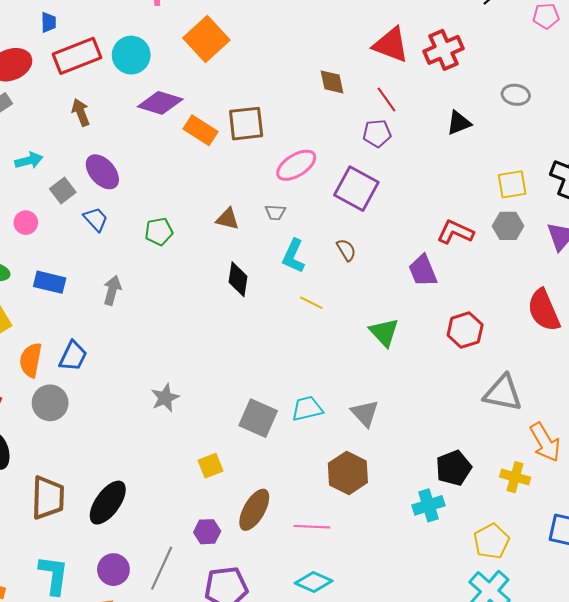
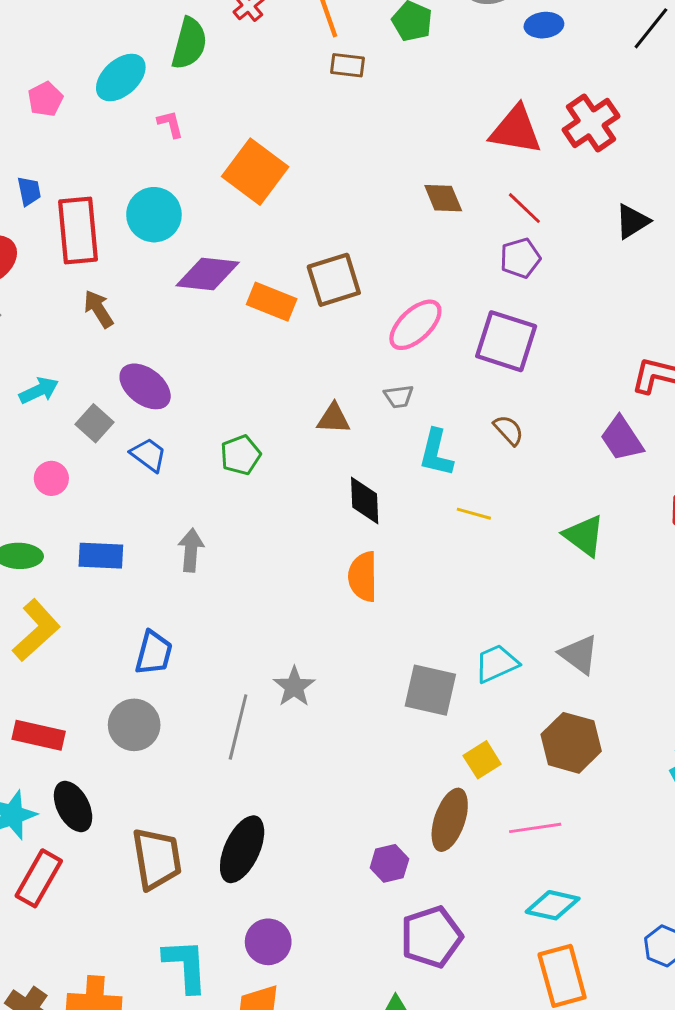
red rectangle: (77, 56) -> (78, 230), turned -63
orange semicircle: (31, 360) -> (363, 577), moved
yellow square: (211, 466) -> (482, 760), moved
gray line: (162, 568) -> (238, 727), moved

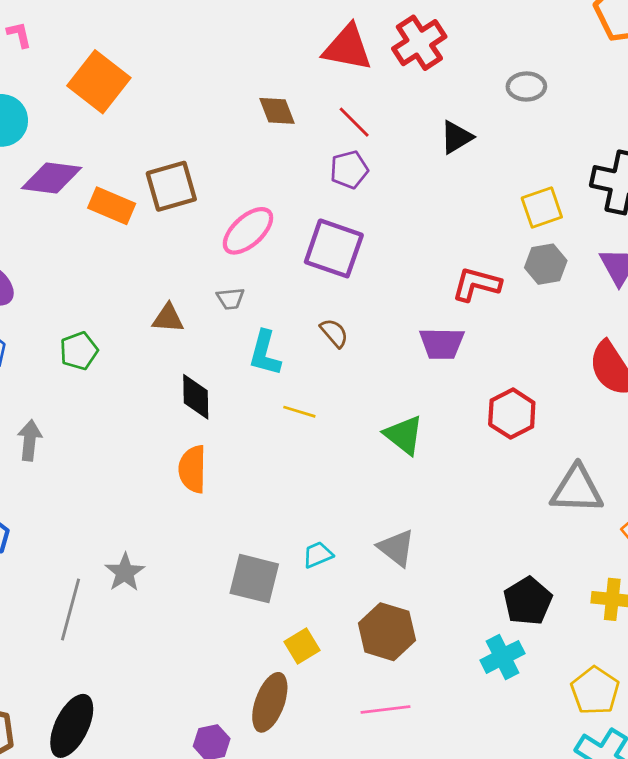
purple trapezoid: (622, 439) -> (442, 344), turned -57
cyan trapezoid: (497, 664) -> (318, 555), size x0.7
pink line: (535, 828) -> (385, 709), moved

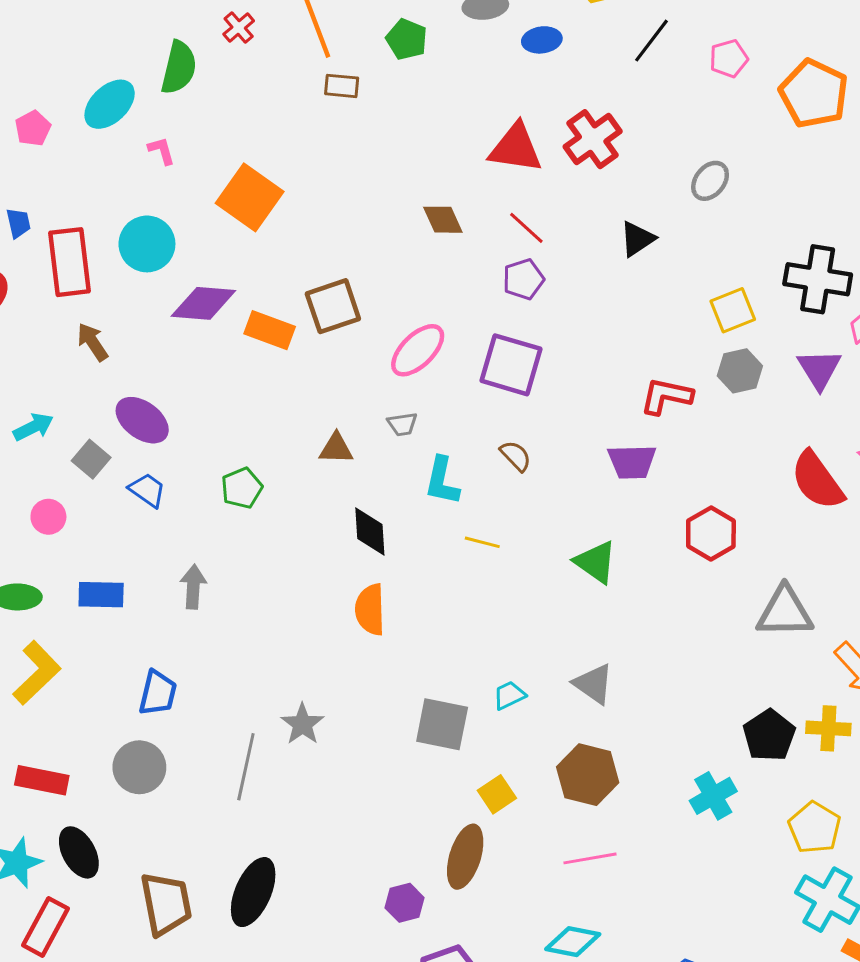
gray ellipse: (526, 87) -> (710, 181), turned -48
black pentagon: (528, 601) -> (769, 735), moved

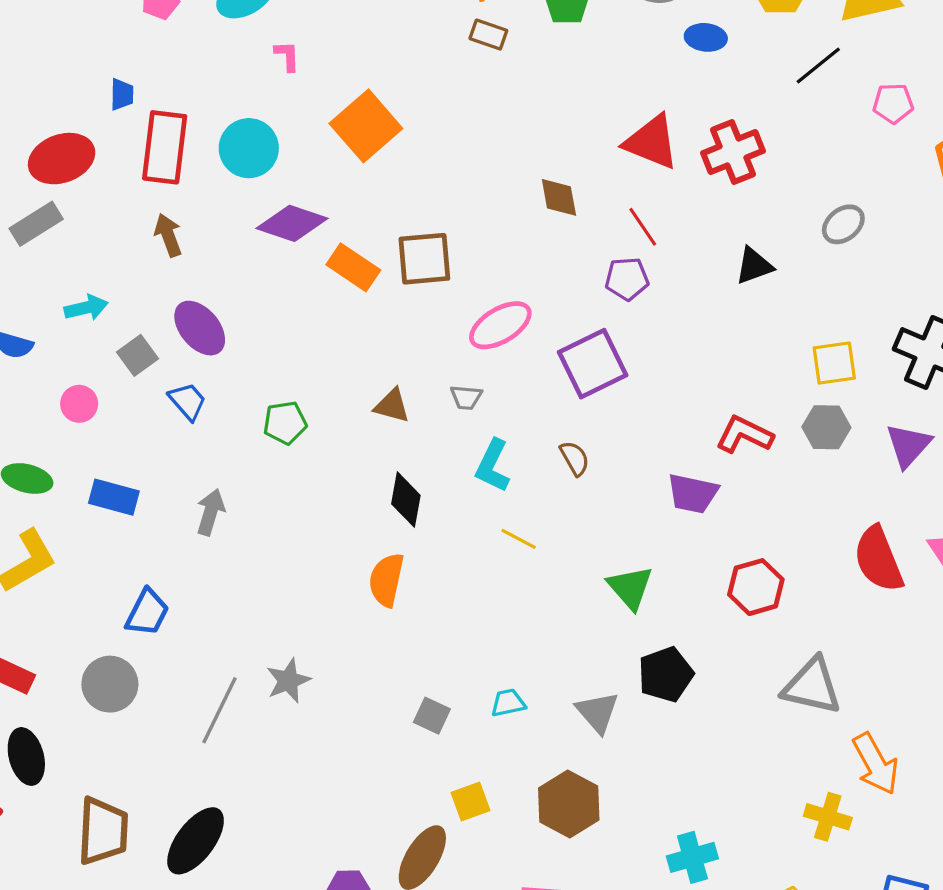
purple square: (511, 365) -> (593, 364), turned 34
gray square: (442, 724) -> (432, 716), size x0.6
black pentagon: (769, 735) -> (666, 674), moved

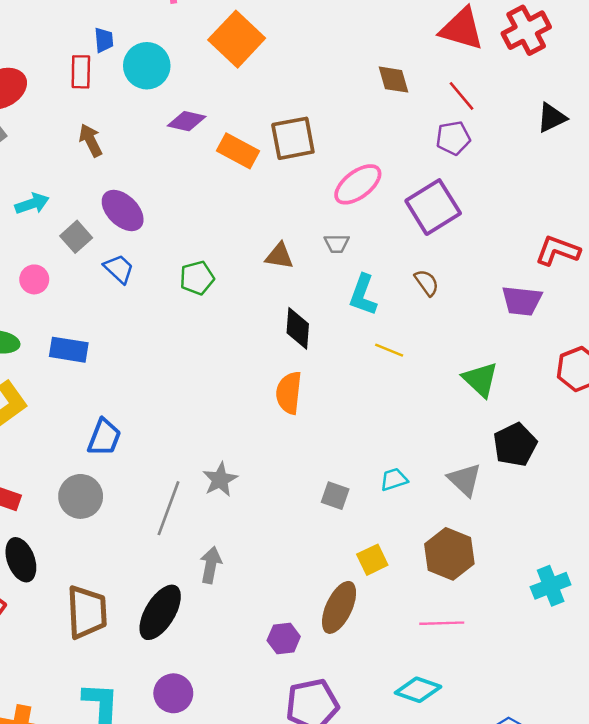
blue trapezoid: (122, 94) -> (104, 40), moved
red rectangle: (165, 147) -> (81, 72), size x0.6
purple diamond: (292, 223) -> (187, 121), size x0.7
gray arrow: (210, 512) -> (211, 565), moved

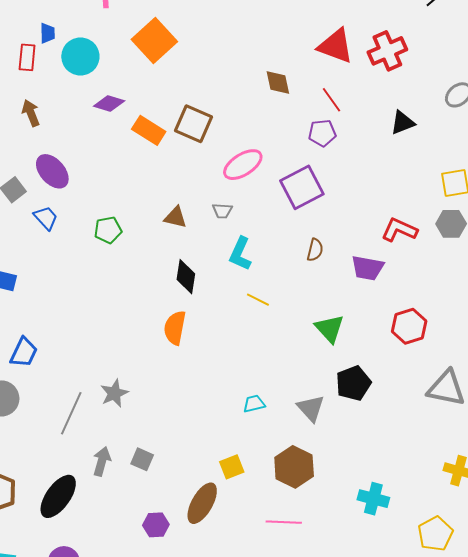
brown square: (293, 138) -> (194, 124), turned 30
brown semicircle: (427, 283) -> (315, 250), moved, turned 45
gray square: (335, 496) -> (142, 459), moved
cyan cross: (551, 586) -> (373, 499), turned 32

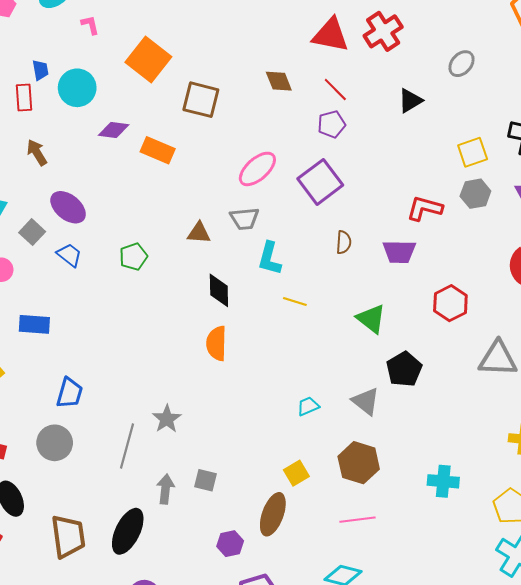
brown square: (194, 124) -> (201, 100), moved
gray trapezoid: (222, 211) -> (245, 219), size x1.4

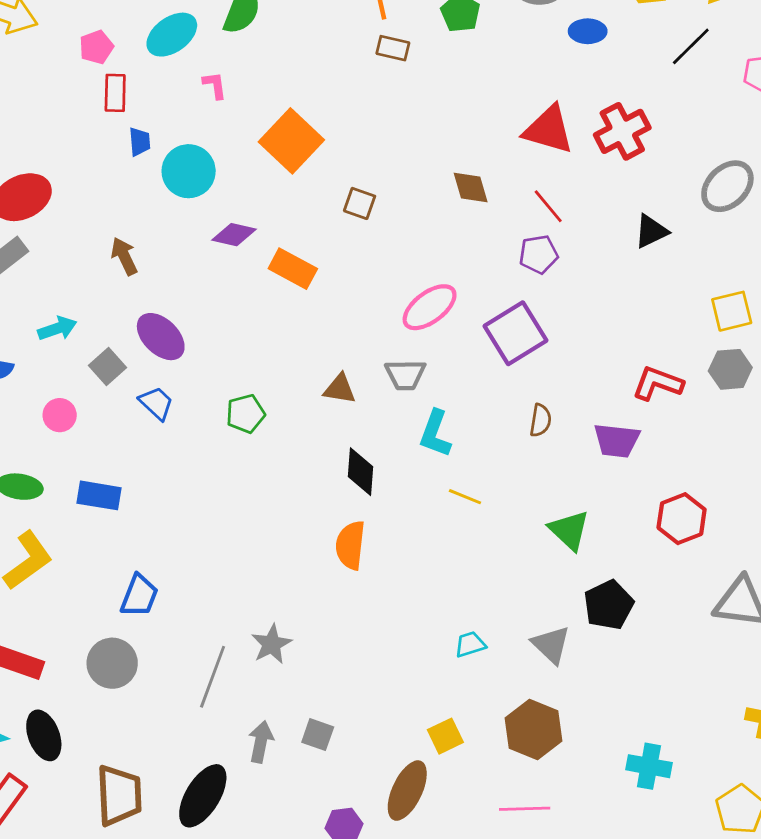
gray ellipse: (461, 64) -> (727, 186), size x1.4
red rectangle: (24, 98) -> (115, 93), moved
brown square: (201, 100) -> (360, 203), size x0.6

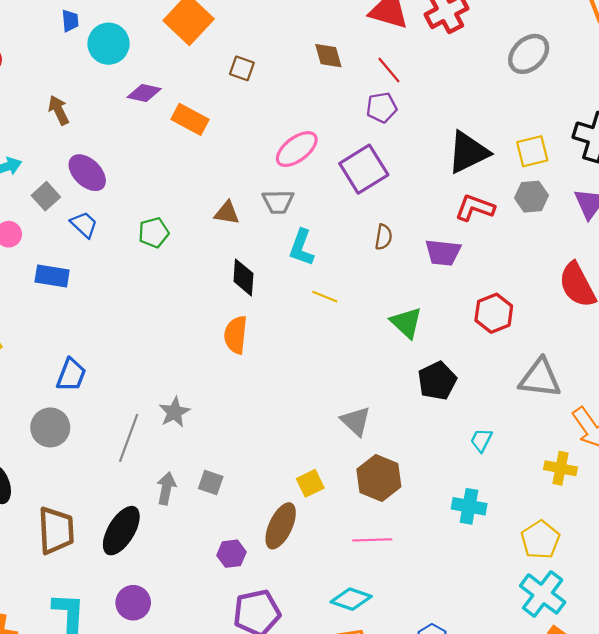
black triangle: (651, 231) -> (468, 152), moved, size x1.6
blue rectangle: (99, 495) -> (52, 276), moved
cyan trapezoid: (470, 644) -> (481, 440), moved, turned -45
gray triangle: (551, 645) -> (356, 421), moved

